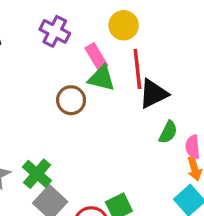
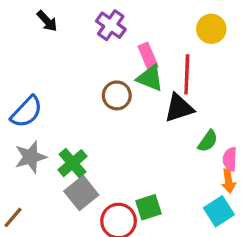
yellow circle: (124, 25) -> (211, 29), moved
black triangle: (153, 94) -> (179, 108), moved

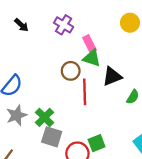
red line: (187, 74) -> (85, 92), moved
gray square: (81, 193) -> (52, 137), turned -30

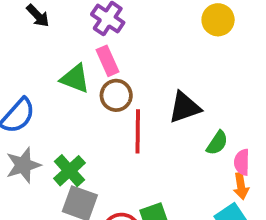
pink rectangle: (90, 44) -> (107, 61), moved
green triangle: (92, 58) -> (75, 79), moved

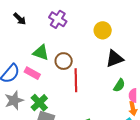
yellow circle: (218, 20) -> (103, 30), moved
pink rectangle: (107, 61) -> (32, 73), moved, turned -35
black triangle: (185, 107) -> (115, 59), moved

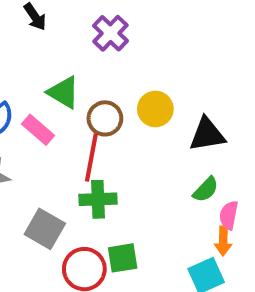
yellow circle: (103, 30) -> (155, 109), moved
red line: (76, 80) -> (91, 158), moved
green cross: (39, 103) -> (98, 199), moved, turned 30

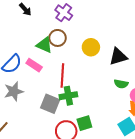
brown circle: (105, 118) -> (58, 38), moved
green semicircle: (206, 190) -> (121, 84), turned 64
gray square: (45, 229) -> (50, 104), moved

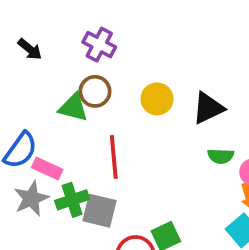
pink rectangle: (34, 65) -> (47, 168), moved
green cross: (68, 96) -> (72, 200), moved

